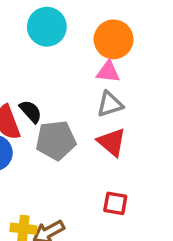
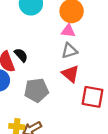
gray pentagon: (56, 140) -> (36, 90), moved
red square: (115, 203) -> (92, 97), moved, size x1.5

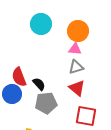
black semicircle: (21, 55) -> (39, 84), moved
red square: (92, 97) -> (86, 116), moved

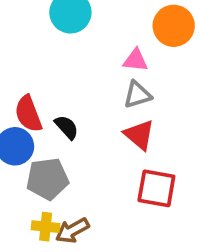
orange circle: (78, 31) -> (174, 26), moved
gray pentagon: (46, 103) -> (47, 179), moved

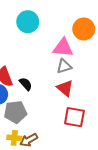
pink triangle: (135, 60) -> (63, 48), size x1.5

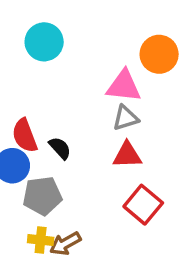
cyan circle: (28, 22) -> (44, 42), moved
red triangle: (65, 88) -> (127, 155), turned -42
red square: (74, 117) -> (143, 205), turned 30

